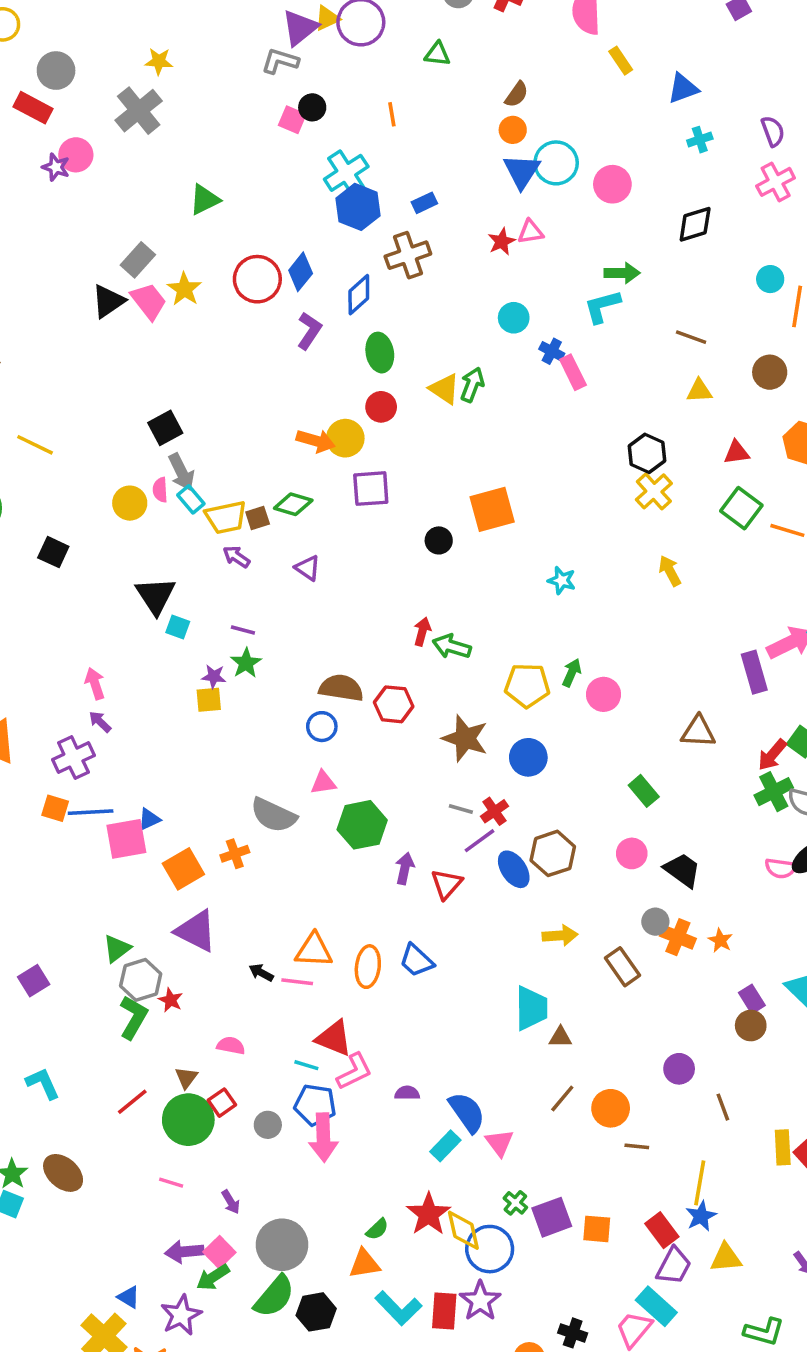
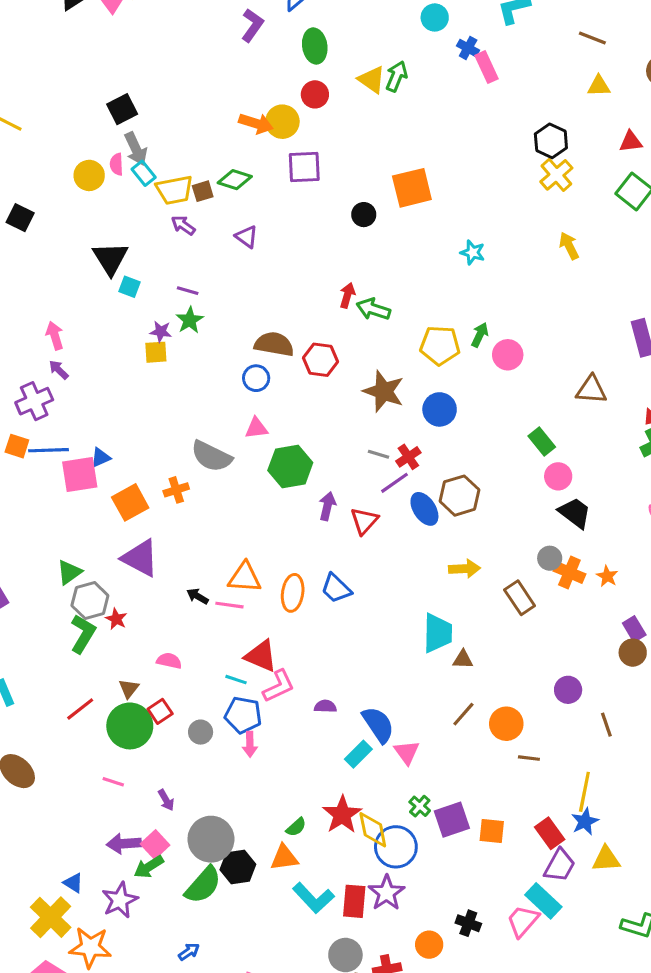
pink circle: (632, 853) -> (558, 476), moved
pink arrow: (323, 1137) -> (250, 744), size x0.6
black hexagon: (316, 1312) -> (238, 867), moved

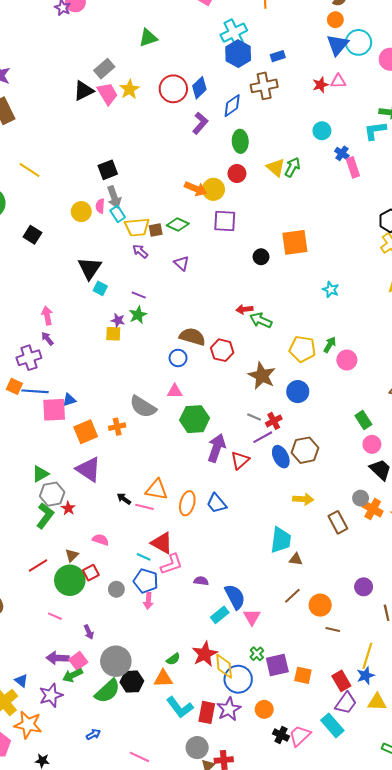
red arrow: (347, 295) -> (244, 309), turned -119
purple arrow: (327, 506) -> (216, 448), size x1.5
pink trapezoid: (523, 921) -> (300, 736), moved
orange circle: (429, 945) -> (264, 709), moved

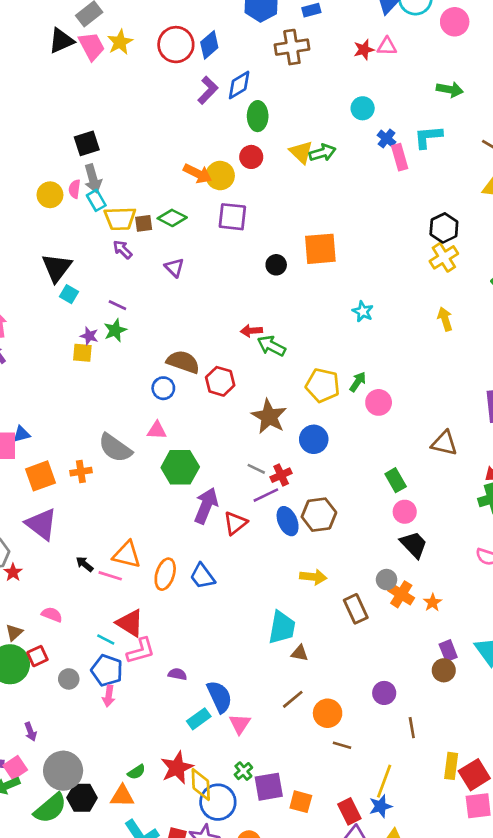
blue diamond: (232, 106) -> (239, 85), moved
cyan L-shape: (375, 131) -> (428, 137), moved
green arrow: (292, 167) -> (322, 153), turned 42

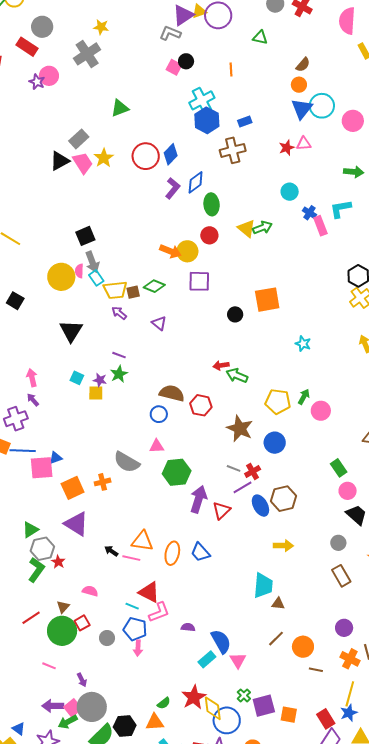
yellow circle: (50, 195) -> (61, 277), size x1.4
cyan square: (69, 294) -> (77, 378), moved
orange cross: (401, 594) -> (350, 659), moved
brown rectangle: (356, 609) -> (341, 576), moved
gray circle: (63, 771) -> (92, 707), moved

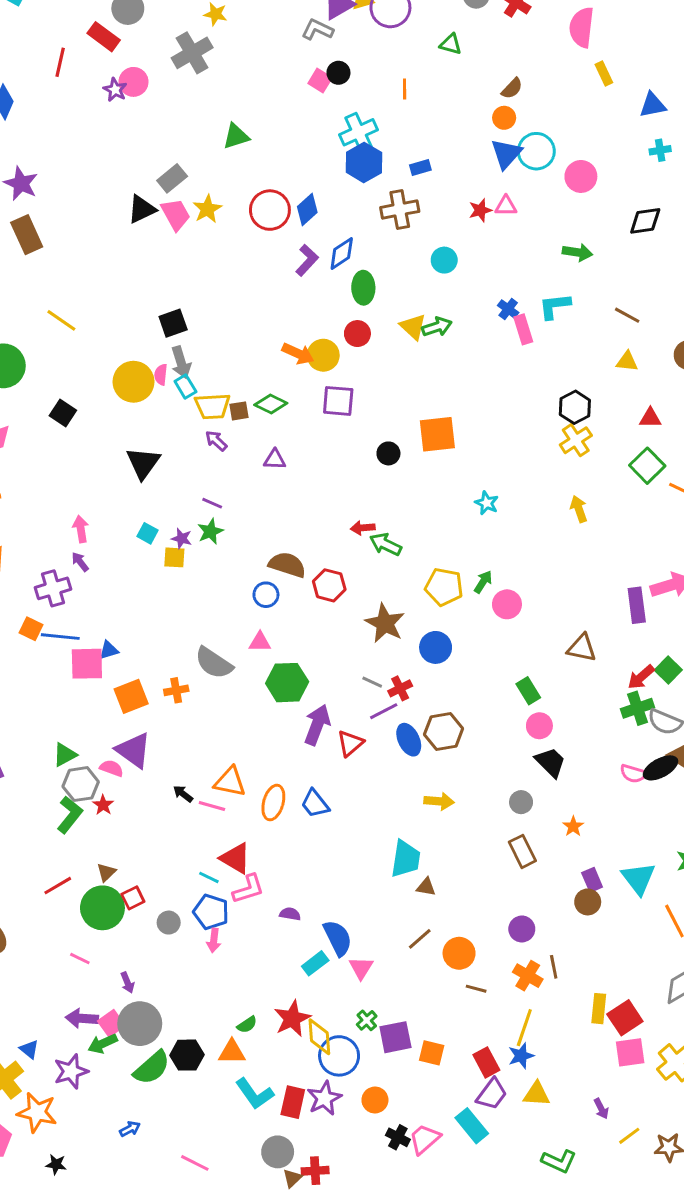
cyan circle: (290, 192) -> (444, 260), moved
purple triangle: (159, 323) -> (275, 459), turned -42
pink semicircle: (90, 591) -> (111, 768), moved

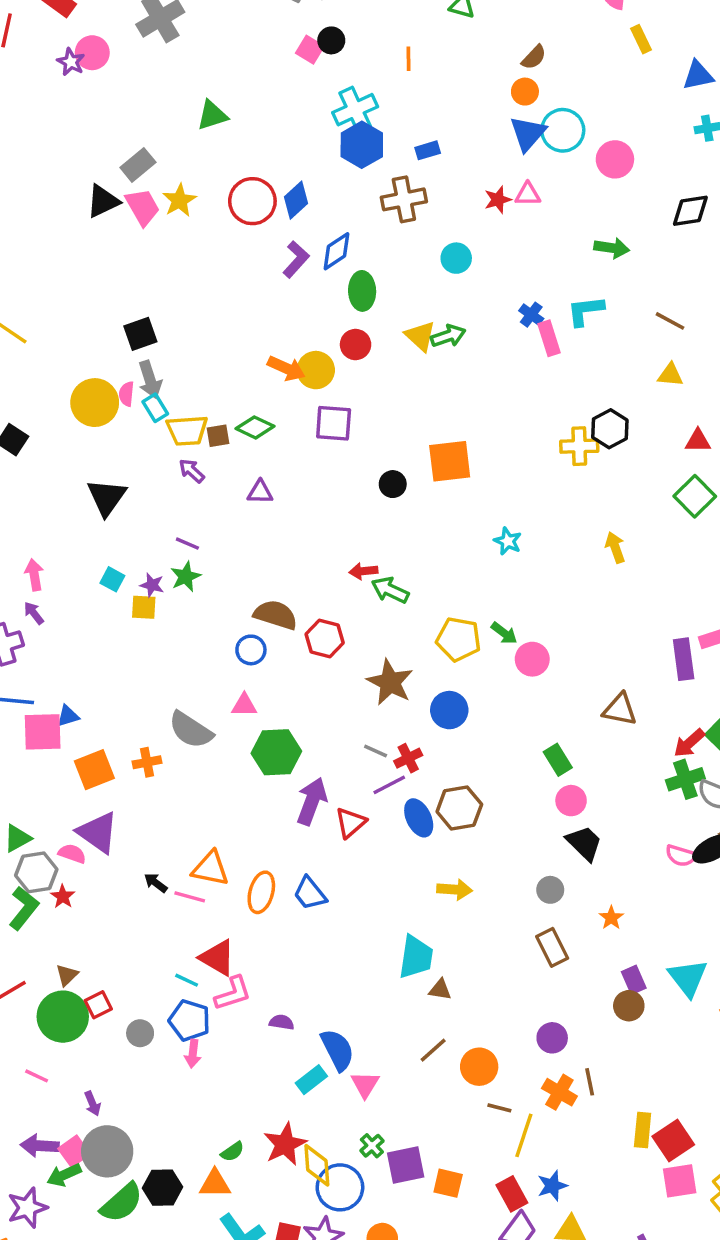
yellow cross: (576, 440) -> (579, 446), moved, turned 32
green arrow: (483, 582) -> (504, 633), turned 95
yellow line: (524, 1028) -> (524, 1135), moved

